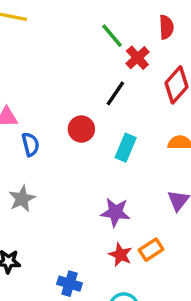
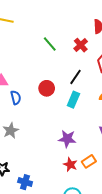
green line: (112, 36) -> (50, 44), moved
black line: (115, 93) -> (75, 77), moved
blue cross: (70, 284) -> (25, 182), moved

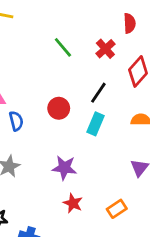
purple star: (67, 139) -> (64, 168), moved
red star: (70, 165) -> (73, 203), moved

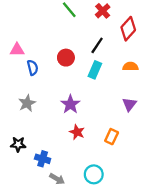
purple star: (64, 168) -> (70, 104), turned 30
orange rectangle: (117, 209) -> (112, 137), turned -32

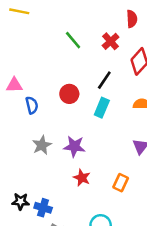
gray star: (27, 103) -> (42, 145), moved
purple star: (70, 104) -> (74, 146), turned -30
black star: (18, 144) -> (21, 201), moved

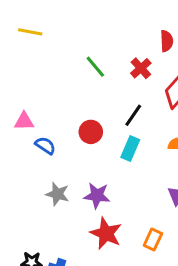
blue semicircle: (32, 105) -> (45, 146), turned -42
gray star: (42, 145) -> (57, 194), turned -30
red star: (82, 178) -> (106, 233), size x1.5

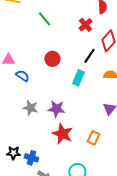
green line: (95, 67) -> (44, 19), moved
black line: (133, 115) -> (89, 56), moved
red circle: (91, 132) -> (52, 59), moved

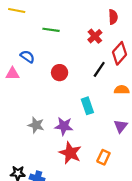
green line: (44, 19) -> (51, 30), turned -42
blue semicircle: (22, 76) -> (27, 57), moved
cyan rectangle: (78, 78) -> (87, 106), moved, turned -42

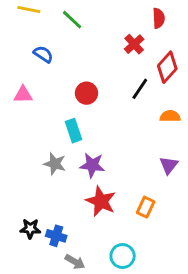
green line: (51, 30) -> (72, 20), moved, turned 35
blue semicircle: (27, 57) -> (43, 54), moved
cyan rectangle: (87, 106) -> (74, 131), moved

